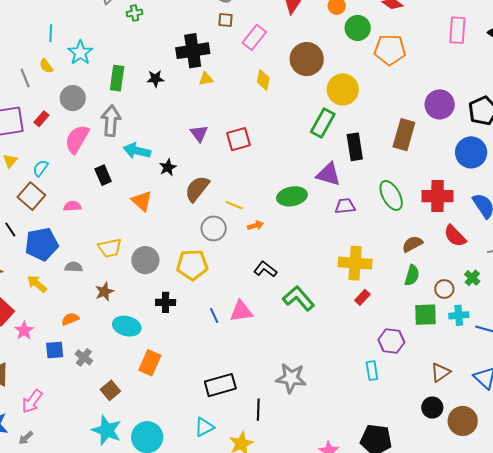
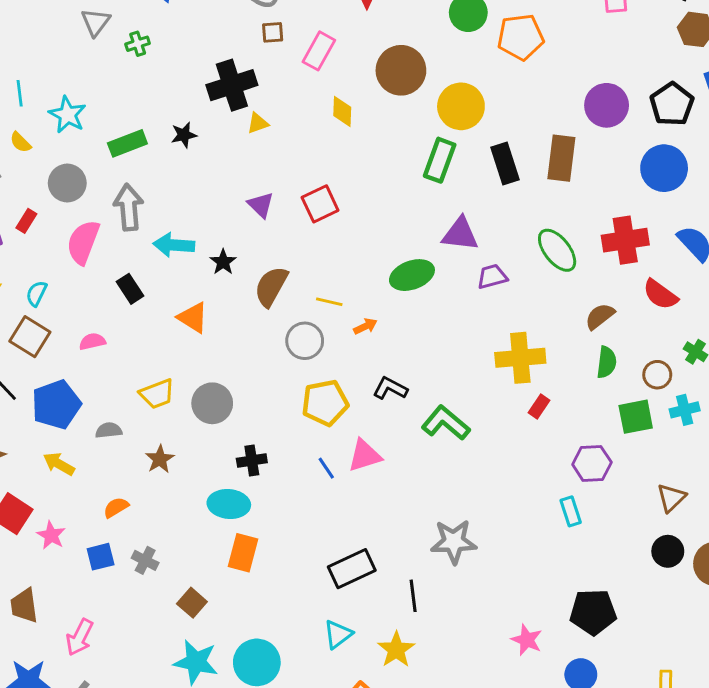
green rectangle: (117, 78) -> (127, 143), turned 70
black rectangle: (355, 147) -> (505, 164), moved
yellow pentagon: (192, 265) -> (325, 403), moved
cyan ellipse: (127, 326) -> (229, 504), moved

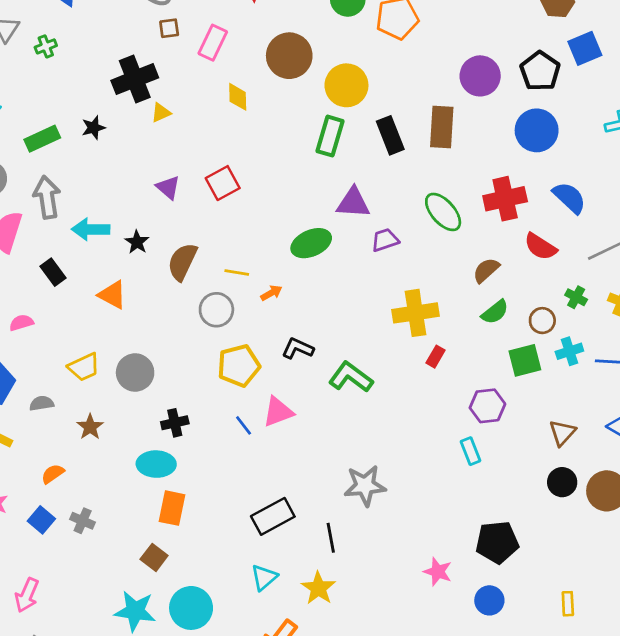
green semicircle: (607, 362) -> (495, 312), turned 48
blue square: (101, 557) -> (41, 520), turned -32
brown square: (192, 603) -> (154, 557), moved

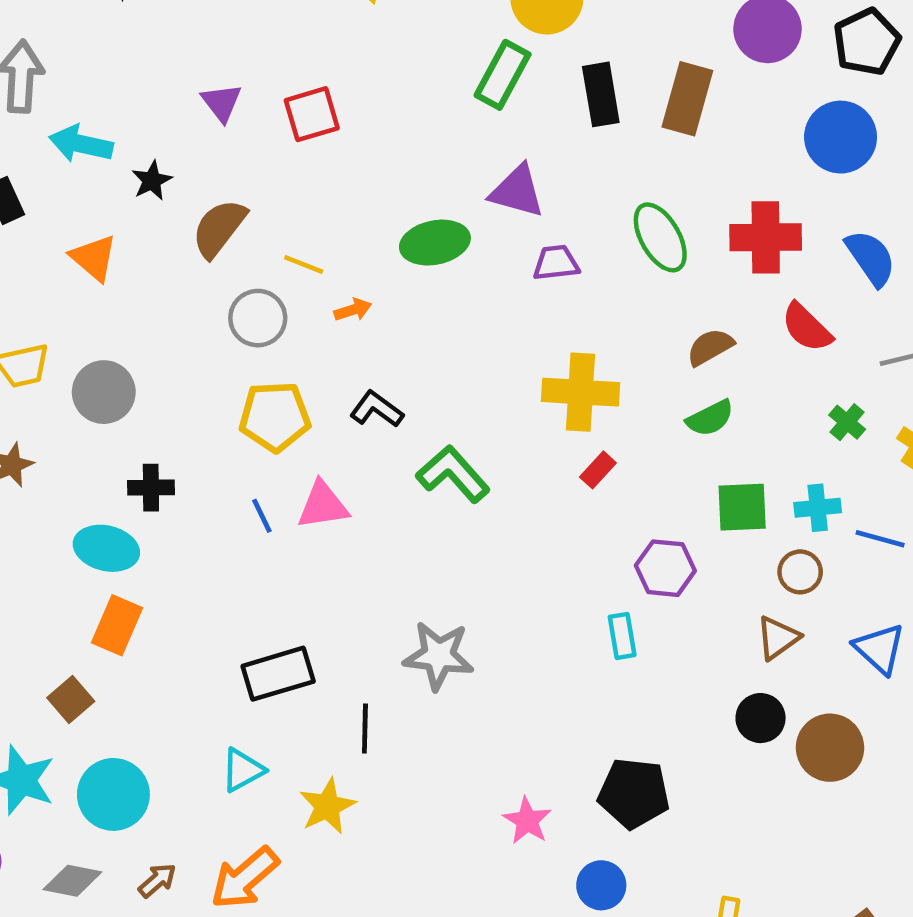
brown circle: (542, 321) -> (800, 572), moved

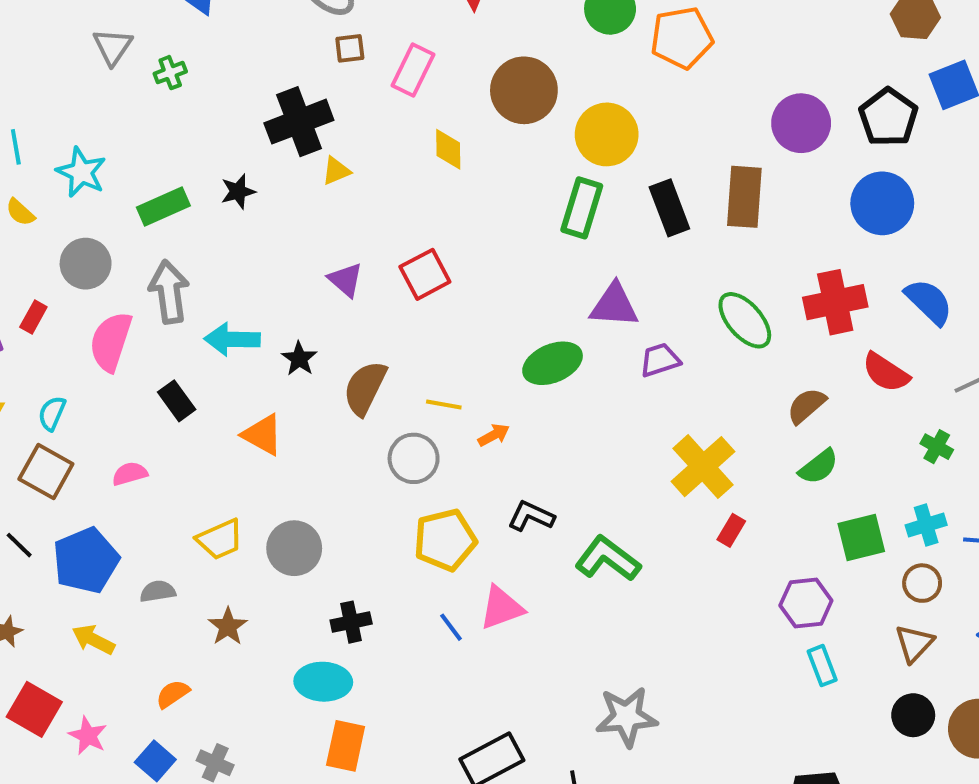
yellow cross: (581, 392) -> (703, 467), turned -34
cyan rectangle: (622, 636) -> (822, 666), moved

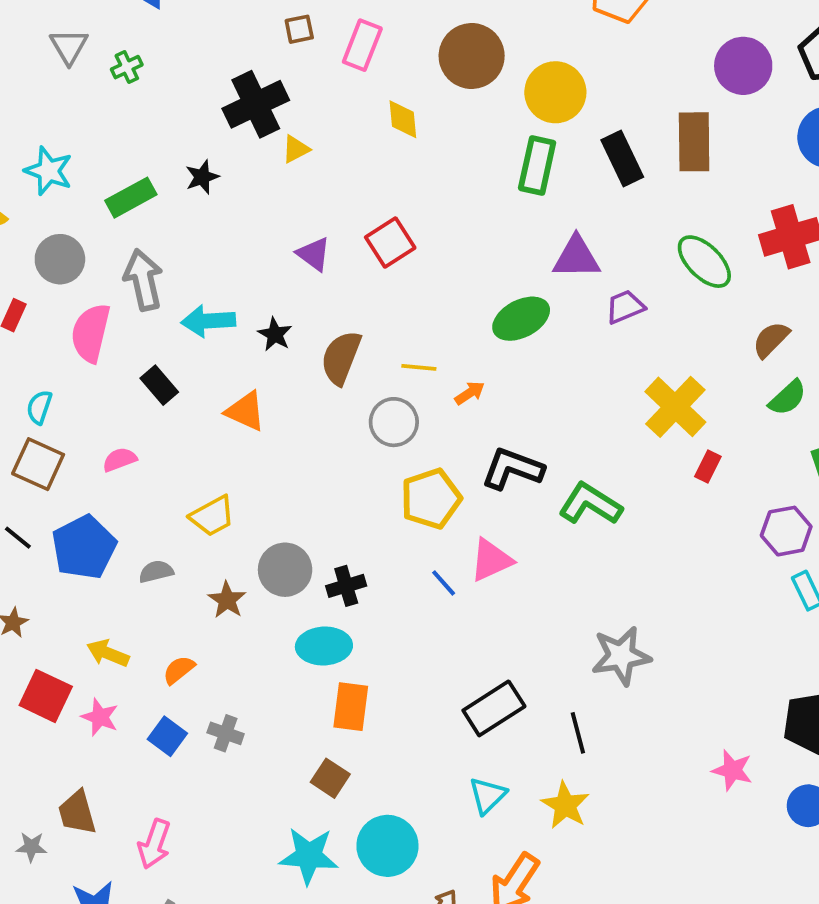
black L-shape: (531, 516) -> (512, 469), size x1.4
gray circle: (294, 548) -> (285, 570), moved
yellow arrow: (93, 640) -> (108, 653), moved

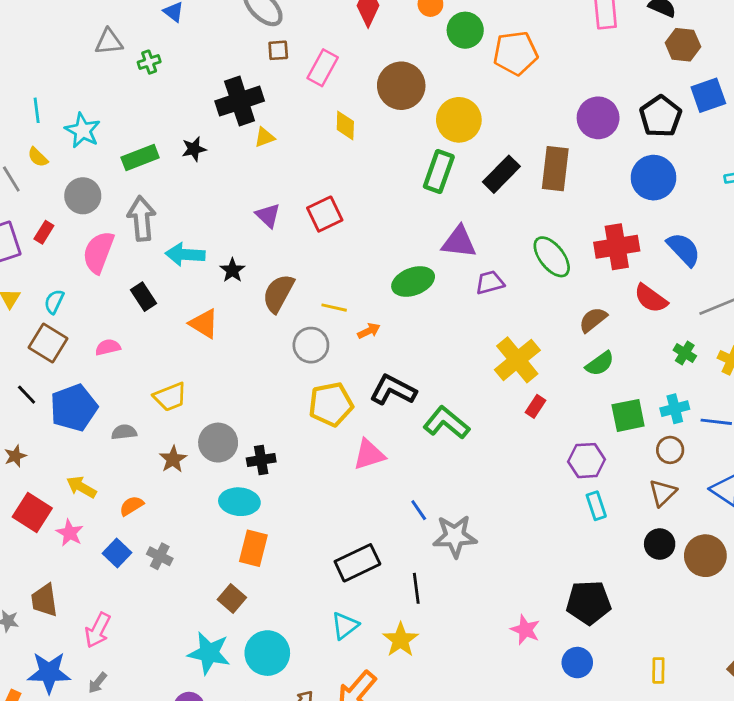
gray triangle: (69, 46) -> (109, 42), turned 48
black rectangle: (622, 159) -> (501, 174), turned 63
blue line: (444, 583) -> (419, 510), moved

